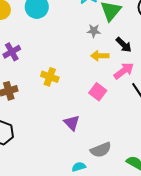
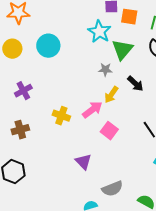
yellow arrow: (100, 56) -> (111, 95), turned -54
pink arrow: (124, 71) -> (92, 110), moved

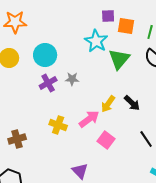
gray star: (105, 70) -> (72, 79), moved
black arrow: (135, 84) -> (132, 103), moved
purple cross: (23, 91) -> (48, 83), moved

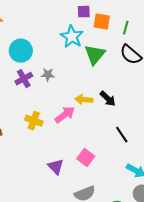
yellow arrow: (108, 104) -> (84, 100), turned 60
pink square: (106, 140) -> (86, 158), moved

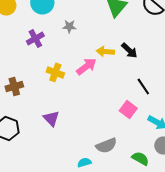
purple cross: (24, 79) -> (35, 38), moved
pink square: (86, 158) -> (128, 109), moved
purple triangle: (56, 167) -> (51, 118), moved

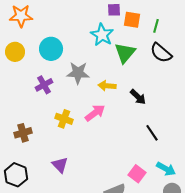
gray star: (69, 26) -> (78, 73), size x1.6
yellow arrow: (105, 51) -> (107, 86), moved
pink square: (128, 109) -> (137, 174), moved

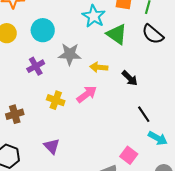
green triangle: (125, 53) -> (117, 34), turned -35
cyan arrow: (166, 169) -> (158, 138), moved

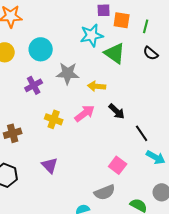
cyan star: (94, 16) -> (92, 35), turned 30
black semicircle: (153, 34) -> (151, 53), size x0.7
black arrow: (130, 78) -> (117, 111), moved
pink square: (129, 155) -> (118, 165), moved

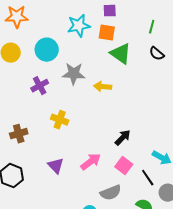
orange square: (122, 20) -> (107, 33), moved
cyan star: (92, 35) -> (79, 26), moved
black arrow: (117, 111) -> (123, 138), moved, turned -90
pink arrow: (85, 113) -> (91, 162), moved
black line: (142, 133) -> (148, 178), moved

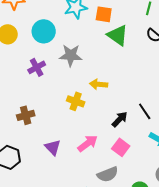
yellow arrow: (103, 87) -> (99, 84), moved
yellow cross: (60, 120) -> (76, 101), moved
brown cross: (19, 134) -> (26, 115), moved
black line: (148, 178) -> (145, 111), moved

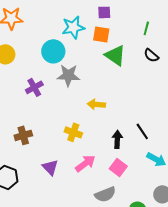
cyan circle: (44, 31) -> (53, 51), moved
yellow cross: (76, 101) -> (73, 132), moved
black arrow: (120, 119) -> (117, 139), turned -42

